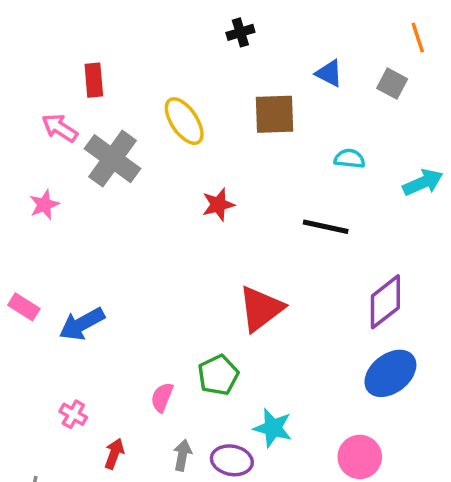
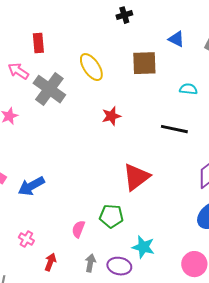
green pentagon: (218, 375) -> (111, 216), turned 30

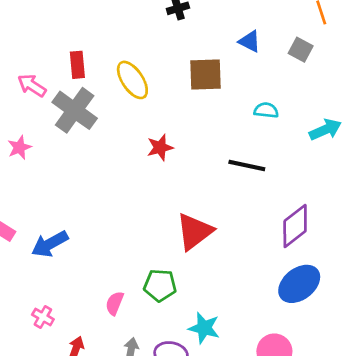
red rectangle: (38, 43) -> (77, 65), moved

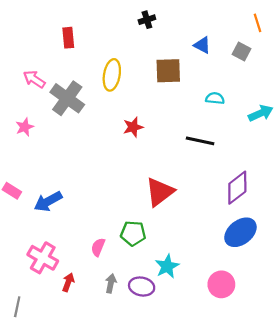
red rectangle: (77, 65) -> (68, 38), moved
yellow ellipse: (132, 80) -> (112, 75), turned 44
pink cross: (43, 317) -> (43, 258), size x1.8
cyan star: (204, 328) -> (167, 266), turned 30

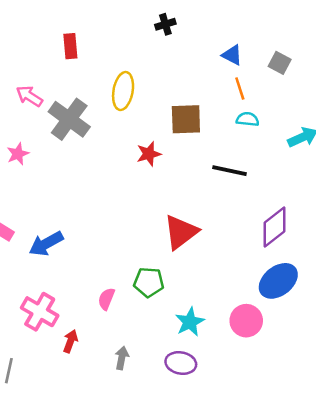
orange line: (257, 23) -> (240, 88), moved
brown square: (168, 71) -> (186, 119), moved
gray arrow: (111, 283) -> (122, 358), moved
pink circle: (221, 284) -> (246, 321), moved
purple ellipse: (142, 287) -> (181, 363), moved

